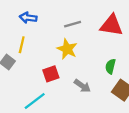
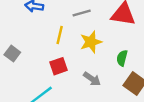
yellow line: (22, 45) -> (60, 35), moved
yellow star: (67, 49) -> (91, 42), moved, turned 30

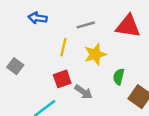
green semicircle: (122, 58) -> (119, 77), moved
gray arrow: (92, 79) -> (83, 92), moved

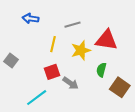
red triangle: (128, 26) -> (106, 40), moved

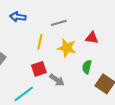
red triangle: (106, 40) -> (92, 38), size x0.6
yellow star: (81, 50) -> (67, 48), turned 30

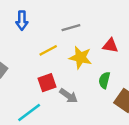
blue arrow: (18, 17) -> (22, 20), turned -98
yellow line: (40, 42) -> (48, 50), turned 49

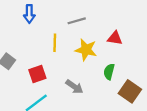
yellow line: (48, 50) -> (55, 43), turned -60
red square: (47, 83) -> (37, 74), moved

